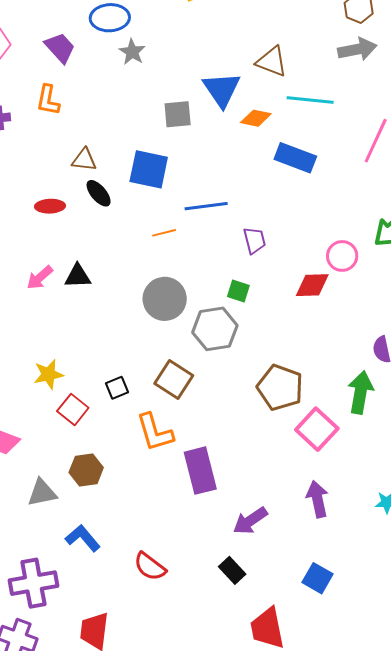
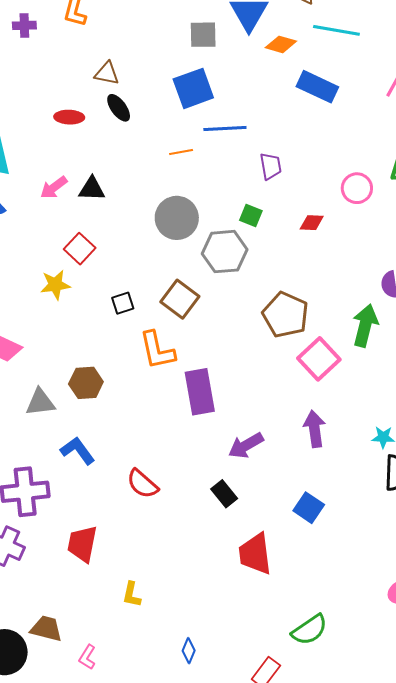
blue square: (149, 169) -> (193, 88), moved, turned -36
red diamond: (312, 285) -> (312, 223), moved, size x0.7
red square: (73, 409) -> (80, 249), moved

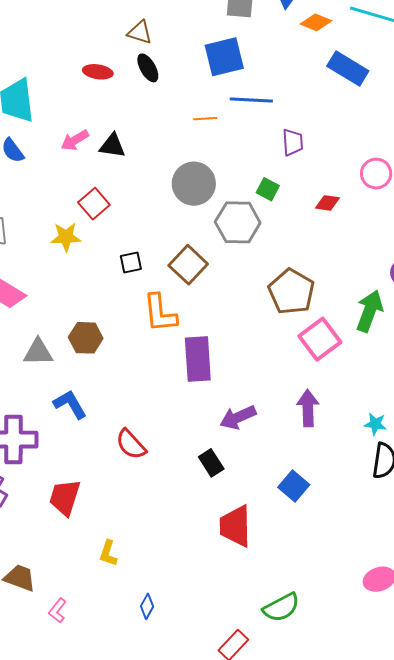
blue diamond: (189, 651) -> (147, 606), moved

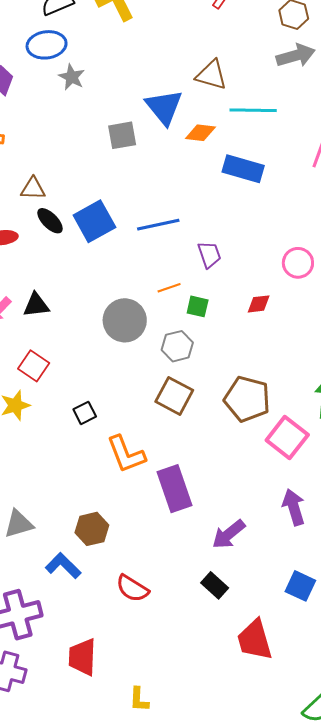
blue square: (224, 57) -> (94, 221), moved
orange line: (205, 119) -> (169, 288), moved
gray hexagon: (238, 222) -> (177, 346), size x0.7
brown square: (188, 265) -> (174, 396), moved
brown hexagon: (86, 338) -> (92, 529), moved

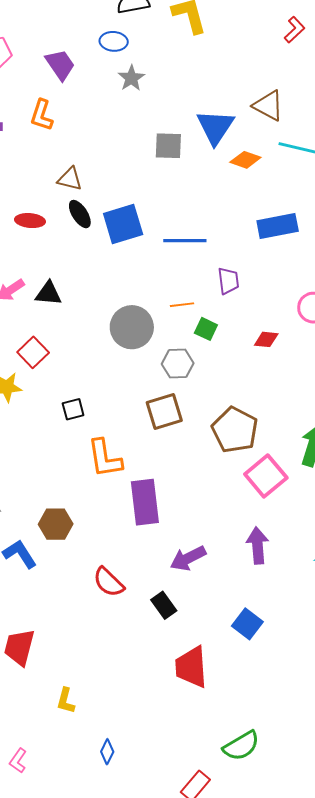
blue ellipse: (47, 45) -> (114, 41), size x0.7
blue rectangle: (243, 169) -> (278, 226), moved, turned -39
brown square: (174, 396) -> (164, 411), turned 33
red semicircle: (132, 588) -> (109, 582), moved

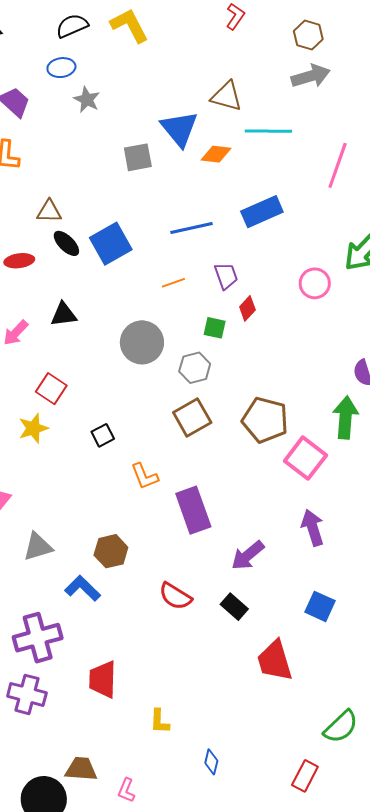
blue line: (185, 241) -> (191, 228), moved
black triangle: (48, 294) -> (64, 314), moved
orange line: (182, 305) -> (173, 283), moved
red diamond: (266, 339) -> (247, 308), moved, turned -40
orange L-shape: (105, 458) -> (144, 476), size x0.7

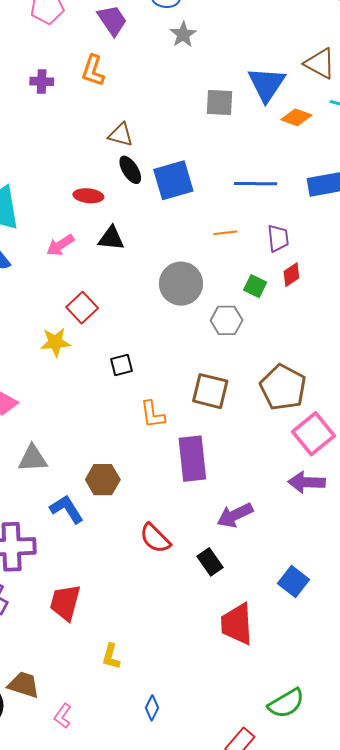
red ellipse: (19, 261) -> (88, 196), moved
brown square: (192, 417) -> (210, 391), moved, turned 30
purple arrow: (313, 528) -> (307, 482), moved, turned -84

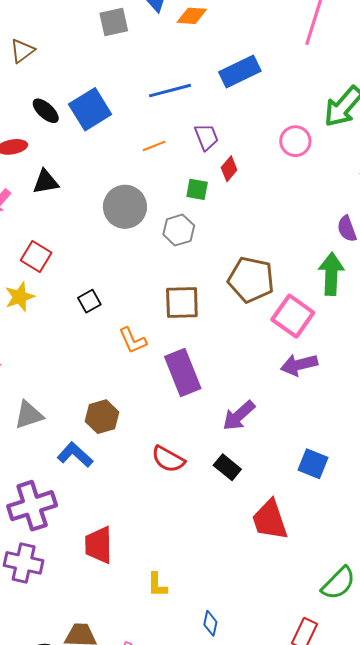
brown triangle: (121, 135) -> (22, 51), moved, turned -36

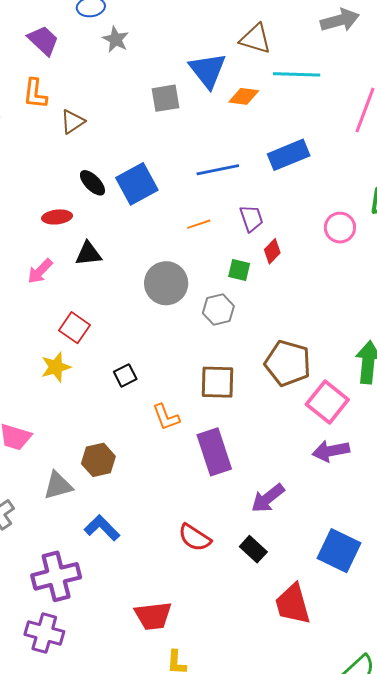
brown hexagon: (102, 417) -> (98, 460), moved
blue square: (313, 464) -> (339, 551), size x1.4
red trapezoid: (99, 545) -> (153, 616), moved, turned -99

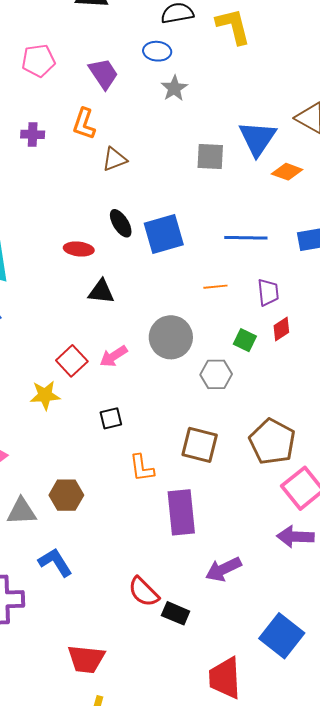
pink arrow: (40, 271) -> (113, 356), moved
black rectangle: (253, 549) -> (176, 613), moved, turned -32

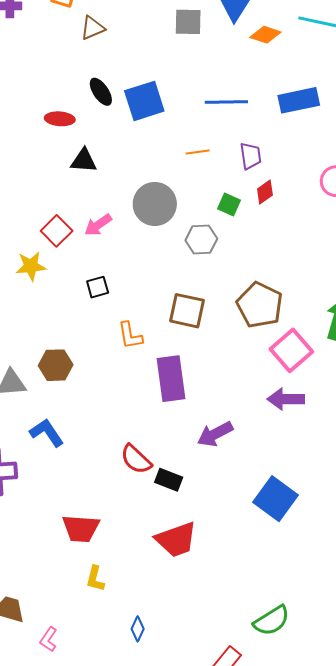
red trapezoid: (225, 678) -> (176, 539), moved, turned -105

